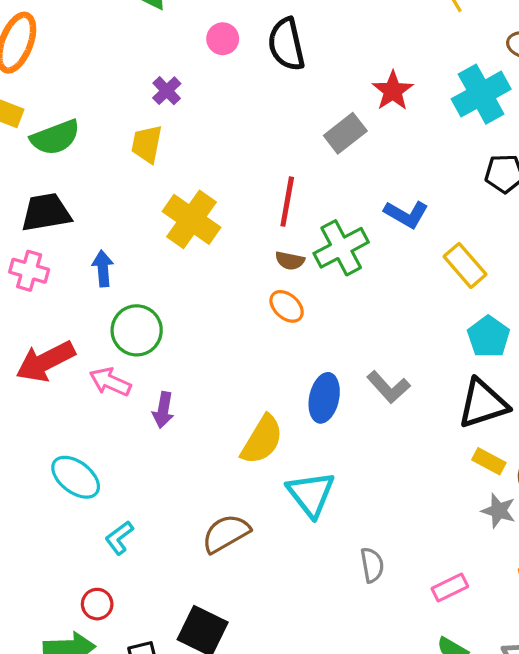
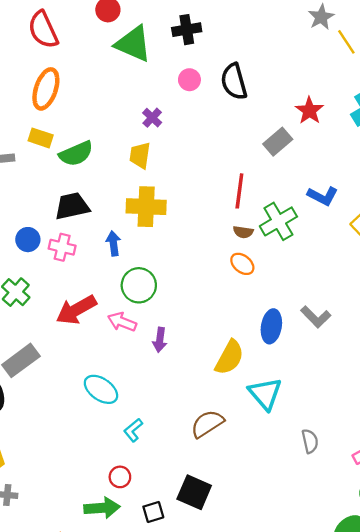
yellow cross: (191, 219) -> (146, 207), moved, turned -30

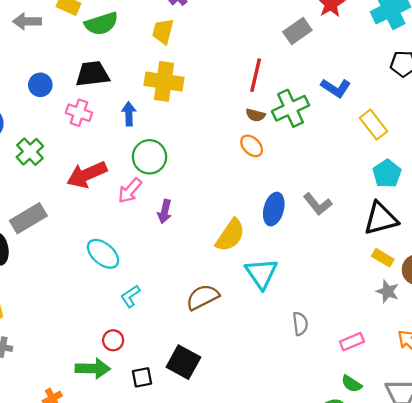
blue circle: (28, 240) -> (40, 85), moved
pink arrow: (122, 322) -> (130, 191), turned -76

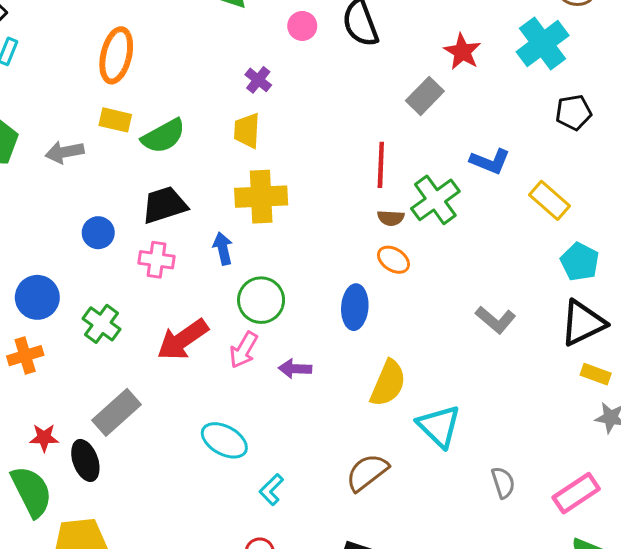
blue ellipse: (274, 209) -> (355, 307), moved
purple arrow: (165, 212) -> (295, 369), turned 90
pink rectangle: (352, 342) -> (576, 493), size x1.4

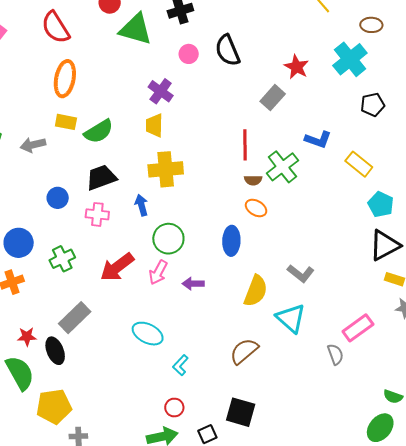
purple cross: (258, 80) -> (161, 91), size x1.4
gray L-shape: (496, 320) -> (301, 273), moved
green cross: (101, 324) -> (62, 259), turned 30
pink rectangle: (576, 493) -> (358, 328), moved

